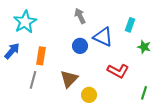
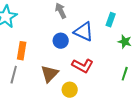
red L-shape: (118, 71) -> (83, 66), moved
green line: (144, 93) -> (125, 74), moved

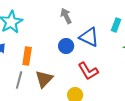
red L-shape: (83, 66) -> (88, 71), turned 30
brown triangle: (50, 74) -> (44, 79), moved

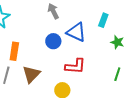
red L-shape: (88, 71) -> (75, 66), turned -55

